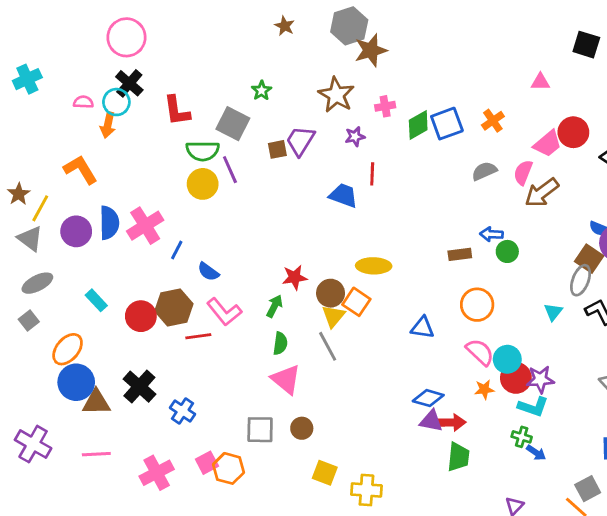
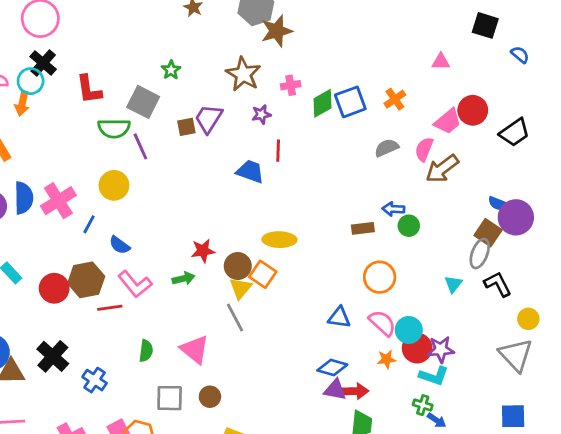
yellow circle: (203, 184) -> (114, 185), moved
green arrow: (274, 306) -> (184, 279), turned 50
blue triangle: (422, 328) -> (339, 317), moved
green semicircle: (280, 343) -> (146, 351), moved

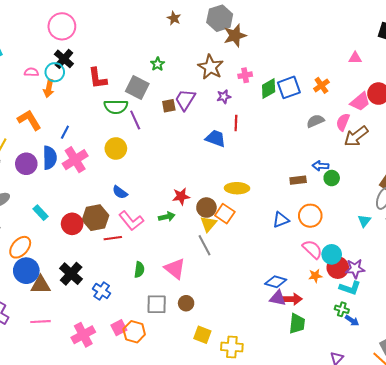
blue line: (89, 224) -> (65, 132), moved
blue triangle: (339, 317) -> (281, 220), moved, turned -30

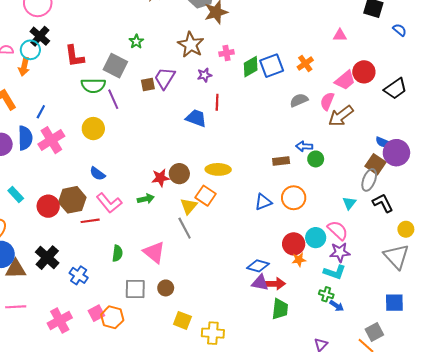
brown circle: (206, 208) -> (179, 174), moved
pink semicircle: (312, 249) -> (338, 230), moved
red circle: (338, 268) -> (294, 244), moved

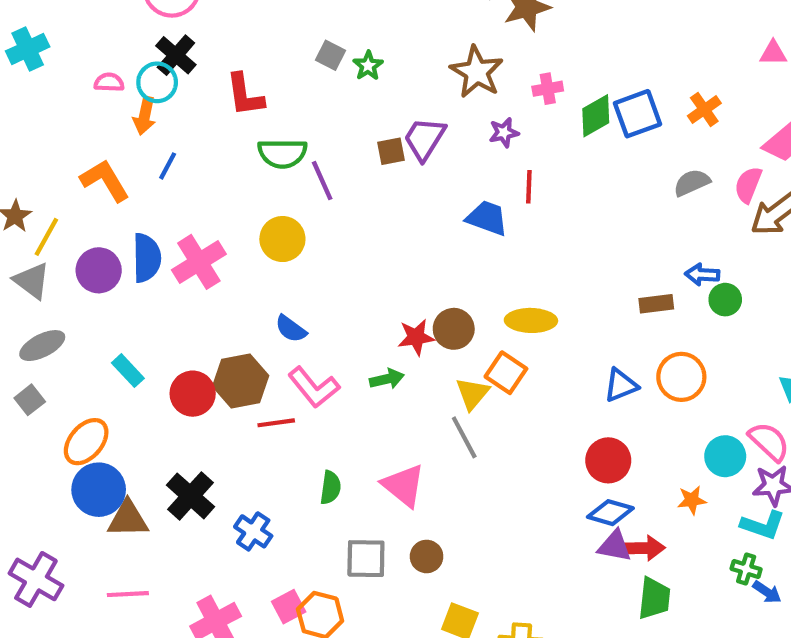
gray square: (115, 66) -> (330, 55), moved, size x0.6
blue line: (41, 112) -> (168, 166), moved
red circle: (294, 244) -> (608, 460), moved

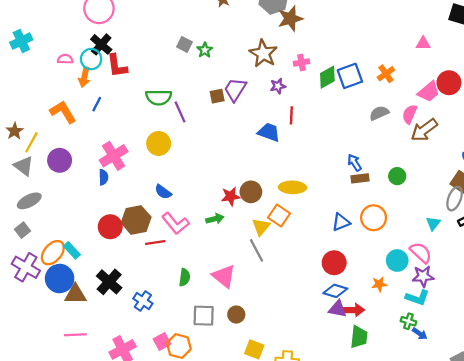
red L-shape: (245, 95) -> (117, 66), moved
blue semicircle: (147, 258) -> (103, 177), moved, size x0.6
blue arrow: (702, 275) -> (354, 163), moved, turned 54
cyan rectangle: (128, 371) -> (72, 250), moved
purple cross: (36, 579) -> (26, 267), moved

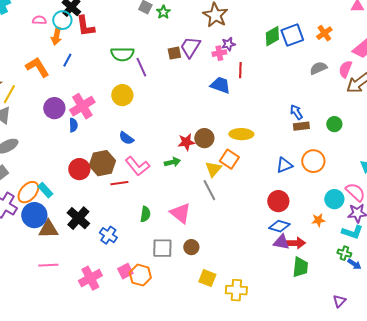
pink cross: (302, 62) -> (219, 53), moved
purple circle: (60, 160) -> (54, 108), moved

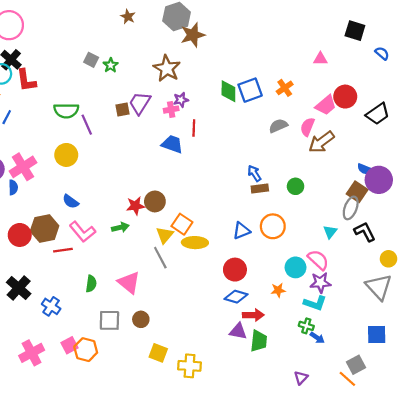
green diamond: (272, 36) -> (228, 91), turned -60
yellow ellipse: (241, 134) -> (195, 243), moved
purple triangle: (281, 242) -> (238, 331), moved

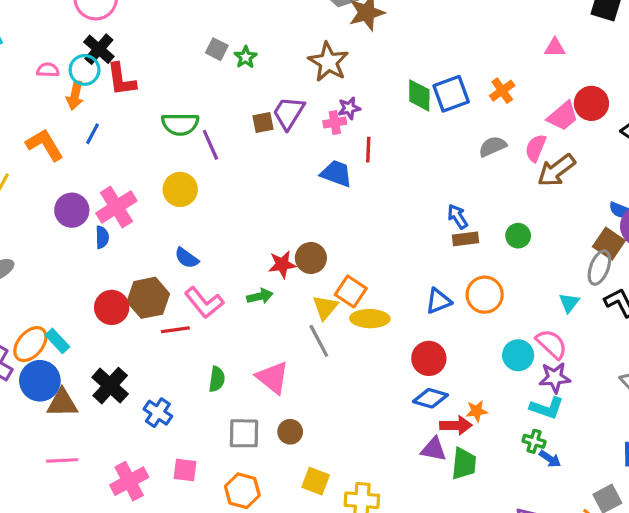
orange star: (278, 290) -> (477, 411), moved
pink square: (69, 345) -> (185, 470), turned 35
orange hexagon: (86, 350) -> (242, 491), moved

